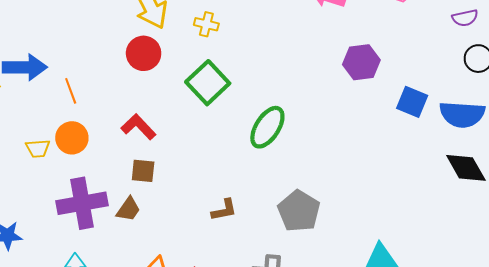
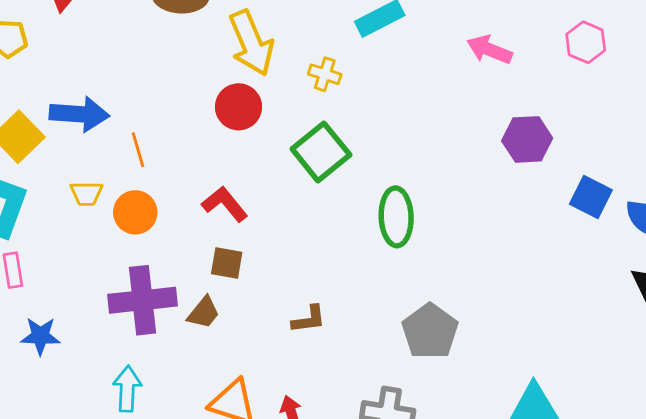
green ellipse: (267, 127) -> (396, 217), turned -39
yellow trapezoid: (38, 149) -> (86, 194), moved
brown L-shape: (224, 210) -> (309, 319), moved

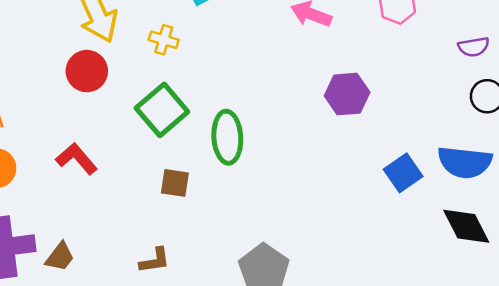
blue square: (591, 197) -> (403, 173), moved, turned 30
green ellipse: (396, 217) -> (227, 137), moved
brown square: (227, 263) -> (175, 183), moved

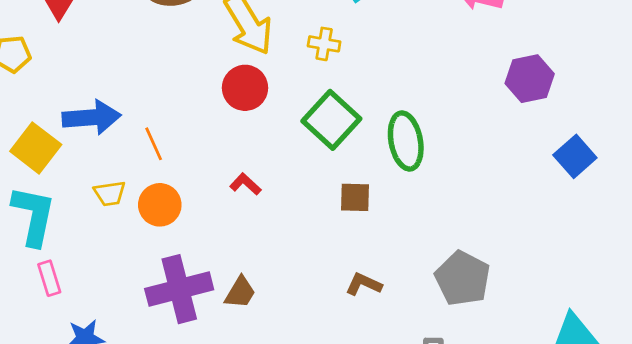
red L-shape: (77, 159) -> (245, 184), size x0.7
blue square: (403, 173) -> (575, 156), moved
brown L-shape: (155, 261) -> (364, 284), moved, turned -140

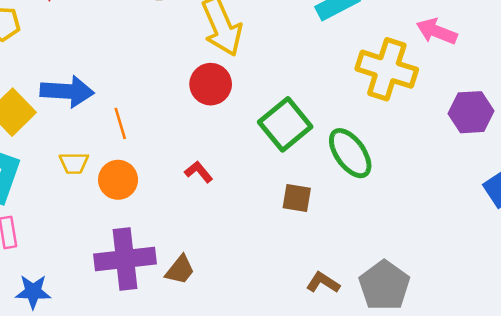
yellow cross: (324, 44) -> (387, 69), moved, size x2.0
green ellipse: (406, 141) -> (350, 153), turned -33
brown L-shape: (364, 284) -> (323, 283), moved

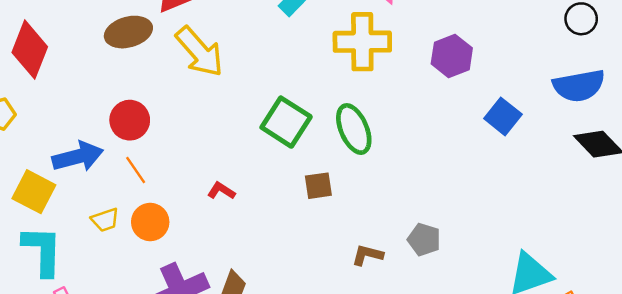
red circle: (211, 84) -> (130, 120), moved
green ellipse: (350, 153) -> (354, 129), turned 30
gray pentagon: (384, 286) -> (424, 240), size x0.7

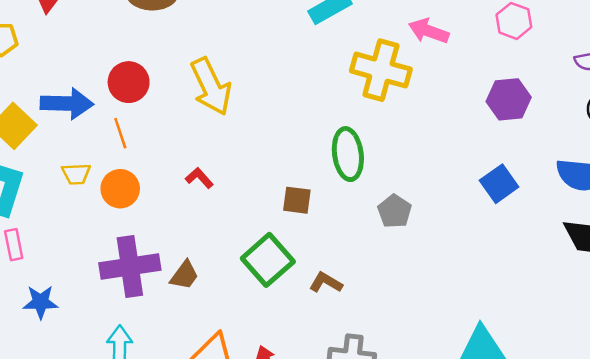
yellow arrow: (199, 52) -> (211, 87), moved
purple hexagon: (452, 56) -> (509, 99), moved
green square: (286, 122) -> (268, 260), moved
gray pentagon: (424, 240) -> (395, 211), moved

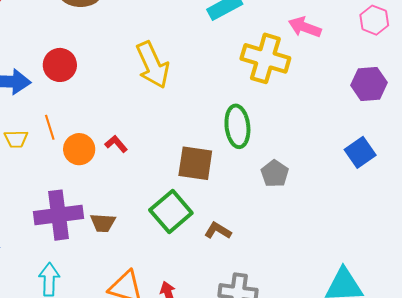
yellow arrow: (211, 87) -> (153, 65), moved
orange line: (120, 133) -> (50, 127), moved
orange circle: (120, 189) -> (79, 149), moved
brown square: (297, 200) -> (195, 163), size x1.5
brown trapezoid: (184, 275) -> (103, 223), turned 56

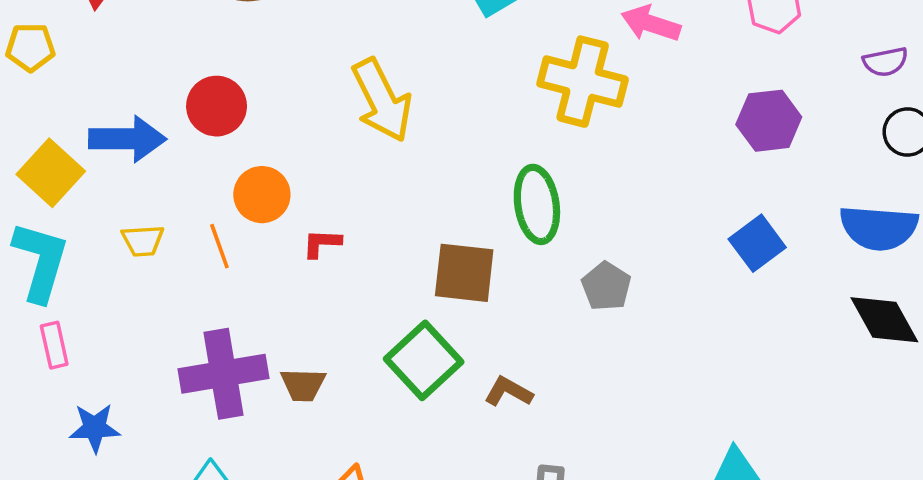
orange line: (50, 127) -> (219, 246), moved
red L-shape: (116, 144) -> (322, 243), turned -45
orange circle: (79, 149) -> (262, 195), moved

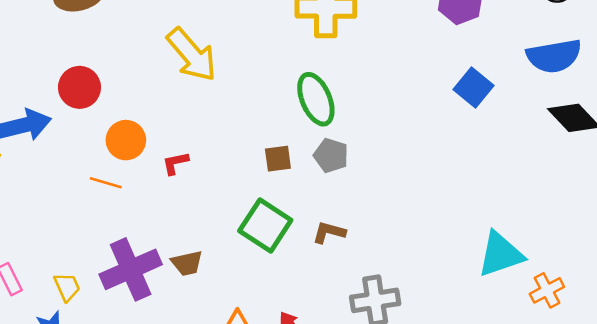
yellow trapezoid: (143, 241) -> (67, 287), moved, turned -96
orange line: (219, 246) -> (106, 183), turned -40
brown square: (464, 273) -> (278, 159), size x0.6
gray pentagon: (606, 286) -> (331, 156), moved

